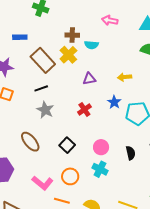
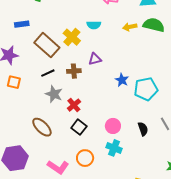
brown cross: (72, 35) -> (74, 71), moved
yellow arrow: (125, 77) -> (130, 27), moved
red cross: (84, 110) -> (74, 105), moved

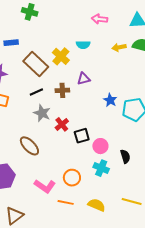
black square: (79, 127) -> (82, 136), moved, turned 35
black semicircle: (143, 129) -> (125, 156), moved

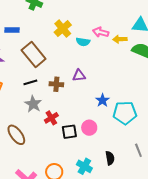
pink arrow: (99, 19) -> (101, 32), moved
yellow arrow: (119, 47) -> (120, 39), moved
yellow cross: (61, 56) -> (63, 29), moved
pink circle: (100, 146) -> (89, 128), moved

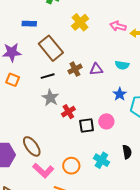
cyan semicircle: (83, 42) -> (122, 65), moved
brown cross: (56, 84) -> (75, 69), moved, turned -32
brown ellipse: (16, 135) -> (32, 146), moved

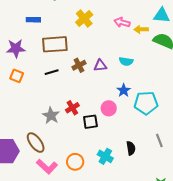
brown rectangle: (51, 48) -> (55, 44), turned -55
gray star: (50, 98) -> (51, 116), moved
pink circle: (106, 121) -> (109, 108), moved

